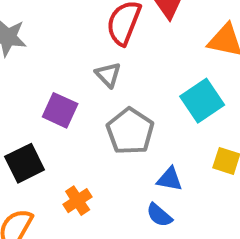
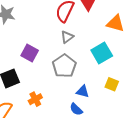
gray triangle: (108, 75) -> (67, 37), moved, turned 32

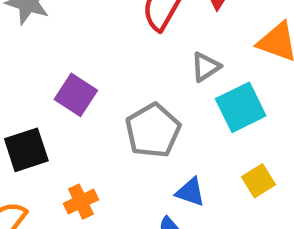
gray triangle: (67, 37) -> (206, 67), moved
yellow square: (112, 84) -> (258, 181), turned 32

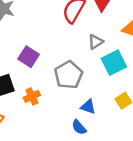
orange cross: (81, 202) -> (32, 96), moved

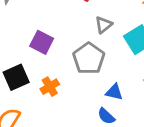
gray triangle: (96, 42) -> (104, 25), moved

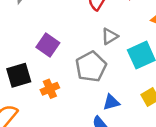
blue triangle: (114, 92) -> (111, 102), turned -36

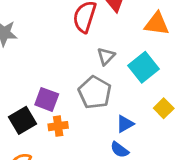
purple square: (48, 45) -> (47, 99), moved
orange cross: (50, 89) -> (58, 126), turned 30

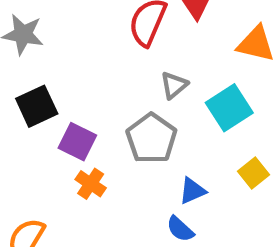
black square: (23, 120) -> (37, 106), moved
orange cross: (58, 126) -> (91, 184), turned 36

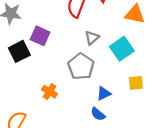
purple square: (77, 142) -> (40, 36), moved
yellow square: (253, 173) -> (136, 83), turned 35

